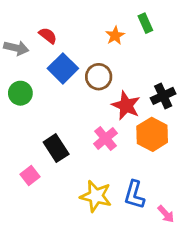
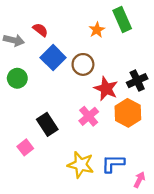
green rectangle: (145, 23) -> (122, 19), size x1.5
blue L-shape: (134, 195) -> (113, 164), turned 75
pink arrow: (166, 214) -> (139, 180), turned -112

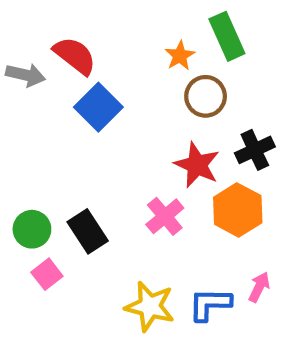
red semicircle: (40, 30) -> (75, 56), size x1.5
brown circle: (83, 64) -> (206, 96), moved
green circle: (17, 78) -> (32, 229), moved
pink arrow: (139, 180) -> (259, 287), moved

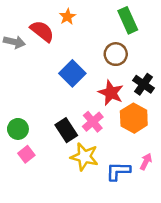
orange star: (180, 56) -> (67, 17), moved
blue square: (98, 107) -> (72, 73), moved
black cross: (255, 150) -> (144, 84), turned -30
black rectangle: (88, 231) -> (66, 130), moved
yellow star: (150, 306) -> (84, 157), moved

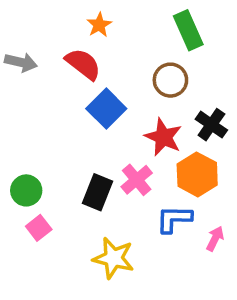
red semicircle: (42, 31) -> (83, 64), moved
black rectangle: (66, 130) -> (97, 192), turned 55
yellow star: (84, 157) -> (113, 258), moved
blue L-shape: (118, 171) -> (174, 219), moved

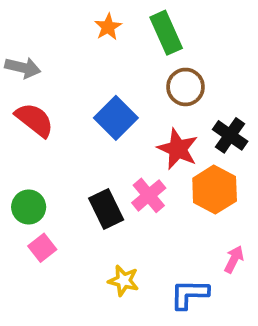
green rectangle: (188, 30) -> (166, 33), moved
red semicircle: (83, 64) -> (34, 120), moved
black rectangle: (97, 192) -> (106, 209), turned -48
blue L-shape: (174, 219) -> (189, 294), moved
yellow star: (113, 258) -> (124, 281), size x0.7

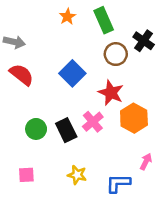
black cross: (230, 135) -> (144, 41), moved
green circle: (29, 207) -> (36, 129), moved
pink square: (42, 248) -> (26, 175), moved, turned 35

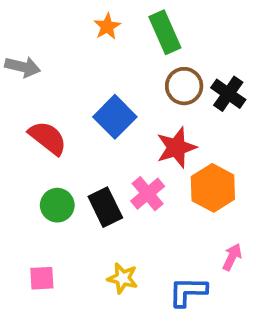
black cross: (144, 41) -> (228, 94), moved
red semicircle: (22, 75) -> (48, 138), moved
red star: (111, 93) -> (176, 148), turned 30

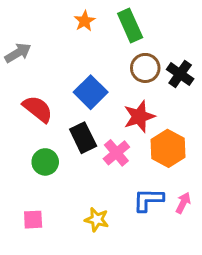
gray arrow: (23, 67) -> (18, 53), turned -44
black rectangle: (105, 207) -> (83, 138), moved
blue L-shape: (188, 292) -> (148, 200), moved

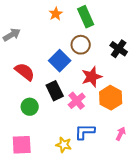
brown circle: (145, 68) -> (81, 45), moved
blue L-shape: (148, 200) -> (85, 132), moved
pink square: (33, 220) -> (22, 145), size x1.5

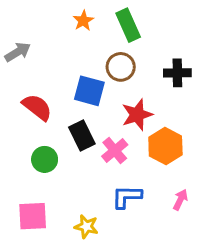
black cross: (119, 49) -> (177, 73), turned -36
blue square: (60, 61) -> (89, 91), turned -30
yellow star: (64, 145) -> (86, 227), moved

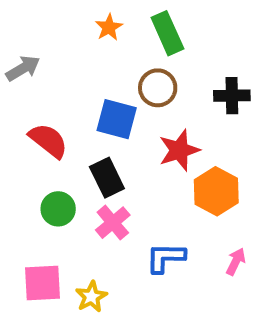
pink cross: (115, 150) -> (113, 223), moved
yellow star: (86, 227) -> (91, 297), moved, turned 30

